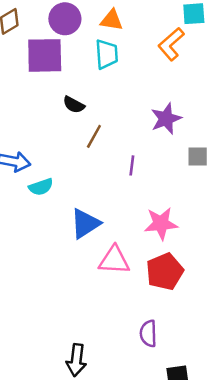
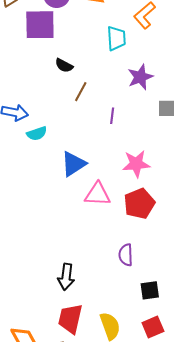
cyan trapezoid: (107, 54) -> (116, 38), moved

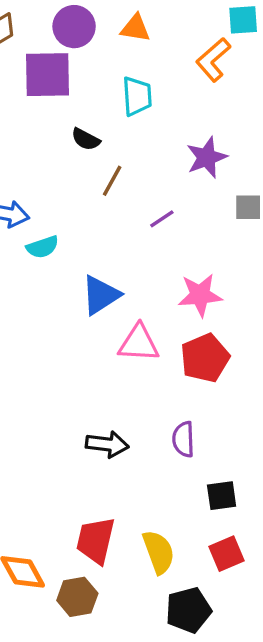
cyan trapezoid: (116, 38) -> (137, 96), moved
purple line: (112, 116) -> (162, 219), turned 49
black arrow: (66, 277) -> (107, 444), moved, turned -90

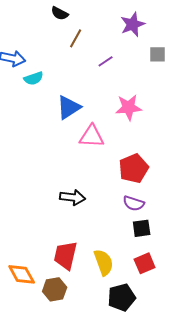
red pentagon: (205, 358) -> (134, 168), moved
purple semicircle: (183, 439) -> (134, 203), moved, turned -70

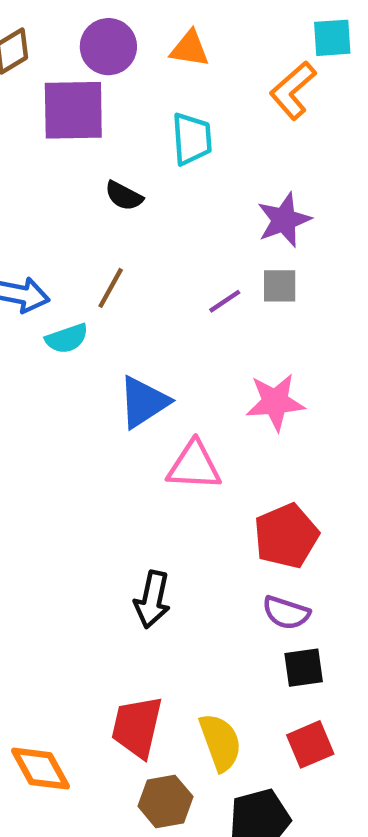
brown line: (76, 38) -> (111, 288), moved
gray square: (158, 54) -> (280, 286), moved
black arrow: (73, 197) -> (152, 600), turned 95
brown hexagon: (55, 289) -> (165, 801), moved

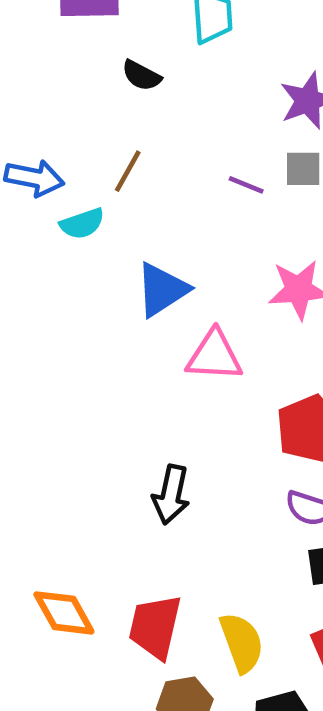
purple line: (225, 301) -> (246, 185), turned 56
orange diamond: (40, 769) -> (64, 613), moved

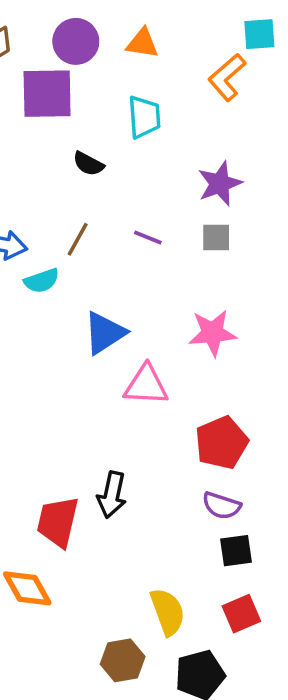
purple line: (246, 185) -> (148, 238), moved
red trapezoid: (155, 627) -> (58, 522), moved

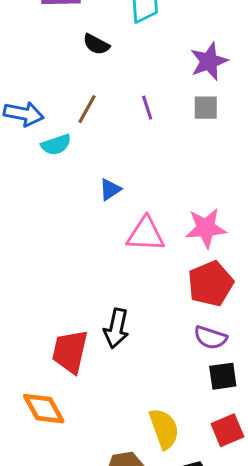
purple line: (148, 238) -> (147, 108), turned 50
blue triangle: (105, 333) -> (110, 189), size x0.6
pink star: (213, 333) -> (206, 228), moved

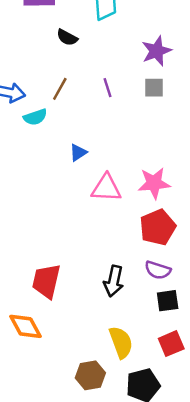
black arrow: (116, 328) -> (114, 281), moved

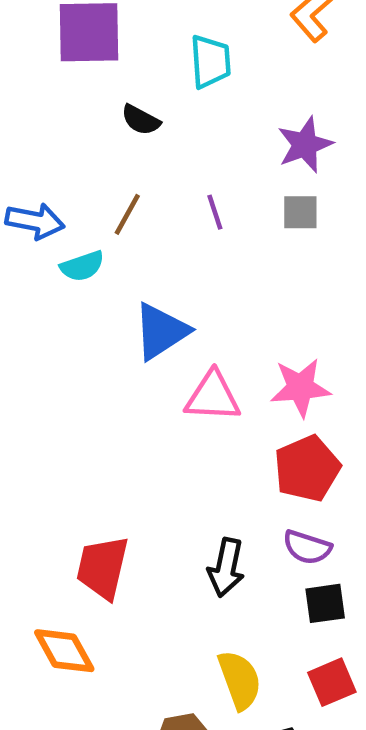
blue triangle: (78, 153) -> (161, 331), size x1.8

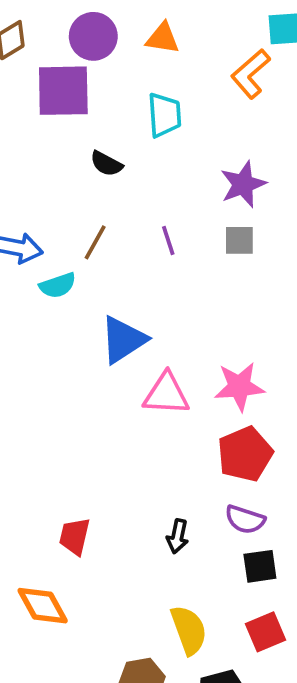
red trapezoid: (102, 567) -> (75, 536), size x0.7
black arrow: (226, 567) -> (178, 536), size x0.7

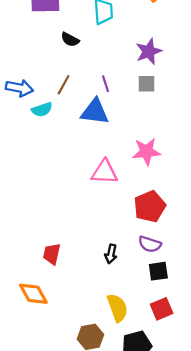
blue triangle: (123, 340) -> (95, 112), moved, turned 40
pink star: (239, 387) -> (146, 152), moved

